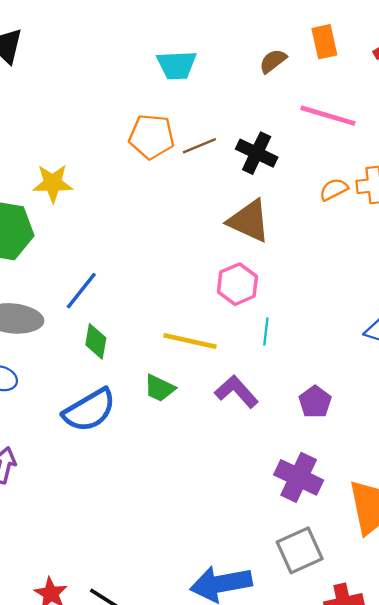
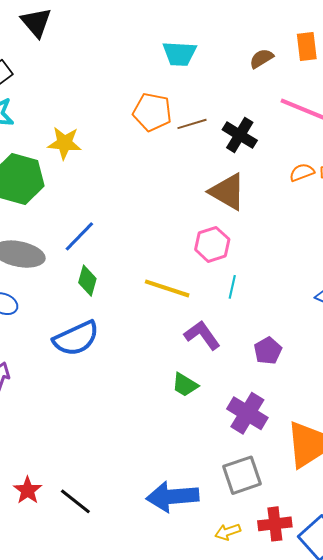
green trapezoid: (160, 388) -> (185, 385), moved

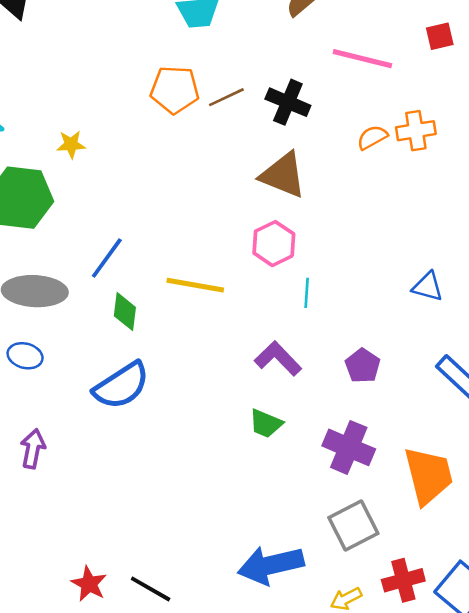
yellow star: (64, 143) -> (71, 144), size x0.7
yellow line: (167, 288) -> (195, 285), moved

